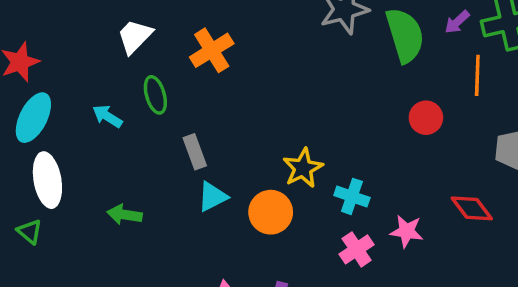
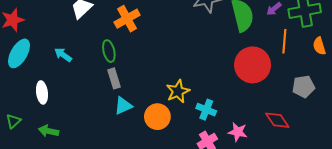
green ellipse: (155, 95) -> (109, 51), moved
red circle: (426, 118) -> (253, 65), size x1.8
white ellipse: (47, 180) -> (42, 92), moved, size x0.7
green arrow: (125, 215) -> (49, 131), moved
green triangle: (30, 232) -> (13, 121), turned 35

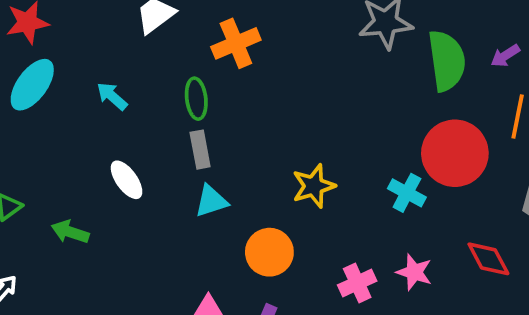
white ellipse: (42, 92) -> (127, 180), moved, turned -35
cyan cross: (206, 110) -> (407, 193), moved
orange circle: (157, 117) -> (269, 252), moved

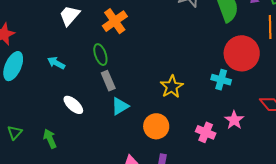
green arrow: (70, 232) -> (50, 139), turned 60
pink star: (414, 272) -> (234, 120), turned 30
pink cross: (357, 283) -> (206, 132), turned -30

